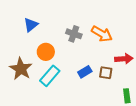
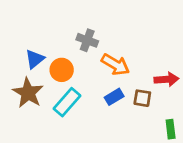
blue triangle: (31, 25) -> (35, 59), moved
gray cross: (74, 34) -> (87, 40), moved
orange arrow: (102, 34) -> (115, 65), moved

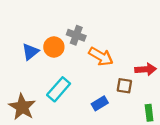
orange circle: (62, 70) -> (54, 47), moved
brown star: (28, 93) -> (22, 107), moved
blue rectangle: (114, 97) -> (100, 103), moved

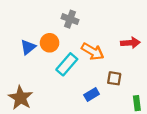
gray cross: (76, 35) -> (70, 19), moved
red arrow: (146, 69) -> (130, 43), moved
cyan rectangle: (59, 89) -> (67, 64), moved

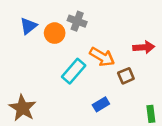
orange circle: (50, 43) -> (55, 33), moved
blue triangle: (28, 47) -> (28, 26), moved
brown square: (114, 78) -> (126, 76), moved, turned -32

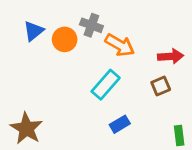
orange arrow: (102, 57) -> (120, 45), moved
cyan rectangle: (74, 71) -> (106, 85), moved
brown square: (126, 76) -> (161, 86), moved

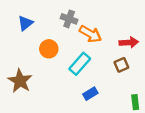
orange circle: (65, 39) -> (49, 49), moved
brown star: (26, 128) -> (20, 81), moved

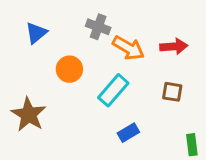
red arrow: (129, 42) -> (174, 46), moved
brown square: (121, 65) -> (172, 92), turned 32

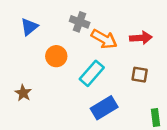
brown star: (29, 114) -> (23, 93), size x0.6
blue rectangle: (128, 133) -> (104, 108), size x1.5

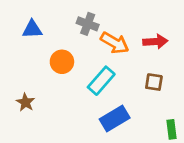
blue triangle: (29, 27) -> (32, 29), turned 36

